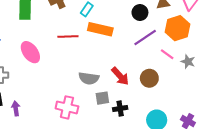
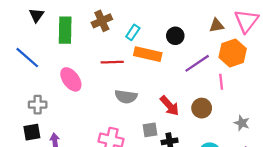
black circle: (140, 13) -> (175, 36), moved
pink line: (167, 54) -> (221, 82), turned 48
gray star: (188, 62) -> (242, 123), moved
gray semicircle: (89, 78) -> (126, 97), moved

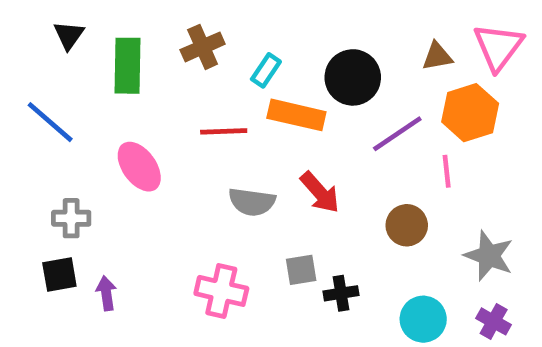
black circle: (175, 36) -> (353, 77), size x1.5
red arrow: (170, 106) -> (320, 192), moved
gray star: (242, 123) -> (489, 256), size x1.5

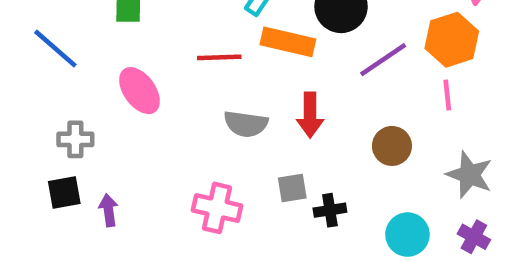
pink line: (447, 171) -> (447, 95), moved
red arrow: (320, 192) -> (310, 115), turned 42

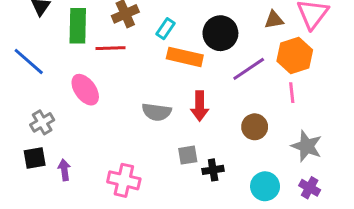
red line: (219, 57) -> (110, 48), moved
gray cross: (75, 139) -> (42, 122), turned -30
pink cross: (217, 208) -> (124, 180), moved

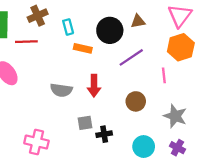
brown triangle: (274, 20) -> (138, 21), moved
cyan rectangle: (165, 29) -> (68, 27), turned -49
orange hexagon: (295, 55) -> (181, 47), moved
orange rectangle: (185, 57) -> (83, 48), size x0.7

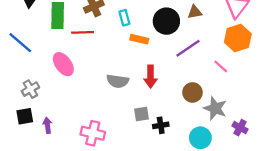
pink line: (164, 75) -> (221, 66), turned -42
gray star: (175, 116) -> (215, 108), moved
purple cross: (177, 148) -> (240, 128), moved

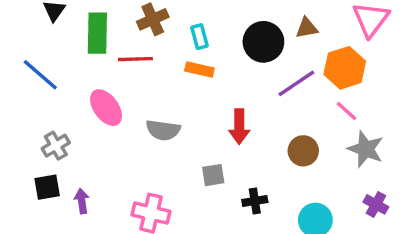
orange hexagon: (238, 38) -> (345, 68), moved
orange rectangle: (139, 39) -> (199, 70), moved
gray semicircle: (118, 81) -> (163, 130), moved
gray star: (215, 108) -> (366, 149), moved
gray square: (141, 114) -> (213, 175), moved

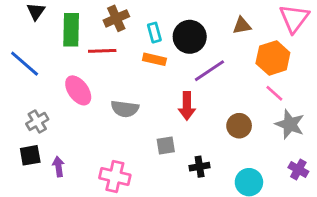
black circle: (263, 42) -> (190, 37), moved
purple line: (296, 83) -> (209, 71), moved

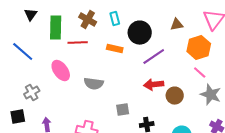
brown cross: (116, 18) -> (88, 20), turned -36
cyan rectangle: (154, 33) -> (115, 19), moved
red arrow: (187, 106) -> (154, 85), moved, turned 84
black square: (30, 155) -> (18, 117), moved

